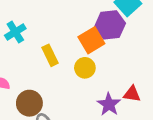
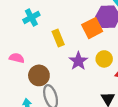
yellow circle: (85, 68) -> (104, 59), moved
purple star: (109, 104) -> (78, 61), moved

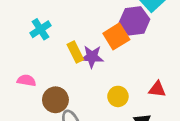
yellow circle: (104, 59) -> (118, 96), moved
purple star: (78, 61) -> (92, 57), moved, turned -30

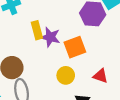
orange square: (116, 36) -> (75, 47), moved

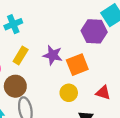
yellow rectangle: (37, 30) -> (21, 56), moved, turned 48

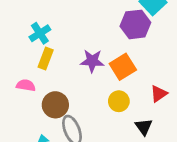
yellow rectangle: (21, 56) -> (46, 58), moved
red triangle: (103, 93) -> (159, 94), turned -42

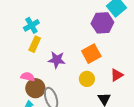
purple star: (92, 61) -> (57, 60), moved
pink semicircle: (26, 85) -> (28, 77), moved
brown circle: (55, 105) -> (35, 88), moved

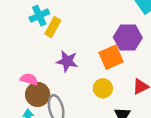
purple hexagon: (102, 23) -> (128, 37), moved
yellow rectangle: (35, 44) -> (53, 27), moved

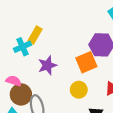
cyan cross: (39, 16) -> (22, 47), moved
purple star: (67, 61) -> (47, 65), turned -30

